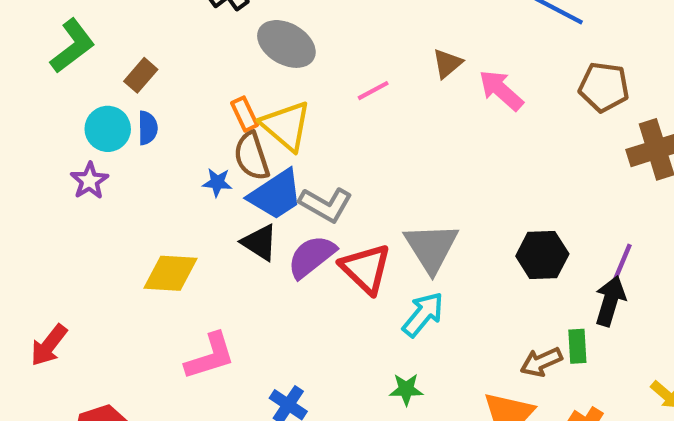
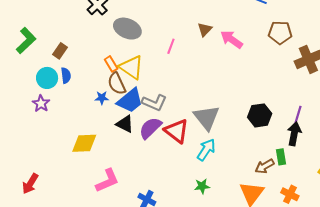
pink line: (373, 91) -> (171, 46), turned -35

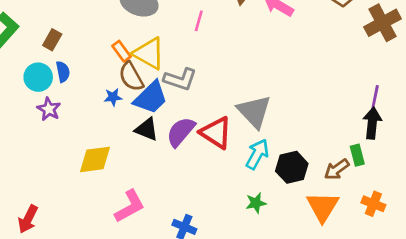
gray L-shape: (154, 103) -> (180, 79), moved
purple star: (41, 104) -> (49, 109), moved
black hexagon: (260, 115) -> (292, 167), moved

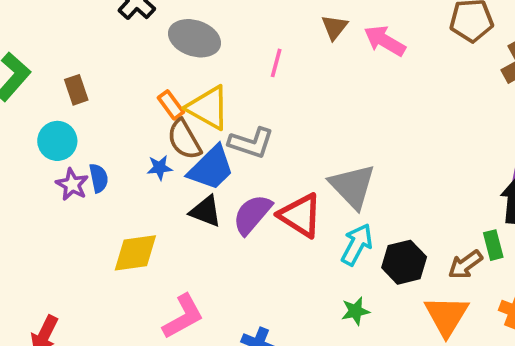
brown rectangle: (52, 40) -> (76, 90), turned -48
blue semicircle: (63, 72) -> (99, 178), moved

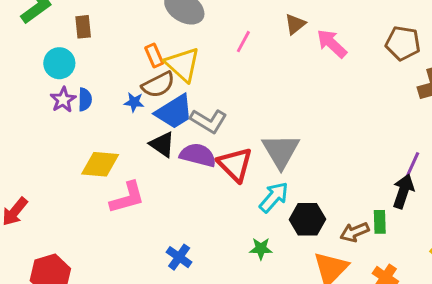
brown semicircle: (184, 139) -> (158, 85), turned -100
gray L-shape: (251, 143) -> (208, 121), moved
purple semicircle: (252, 214) -> (198, 155), turned 51
pink L-shape: (183, 317) -> (127, 198), moved

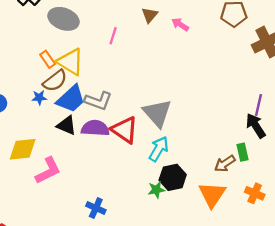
pink arrow: (332, 44) -> (180, 24), size x0.7
black arrow: (403, 191) -> (256, 126), turned -40
black hexagon: (307, 219) -> (173, 177), moved

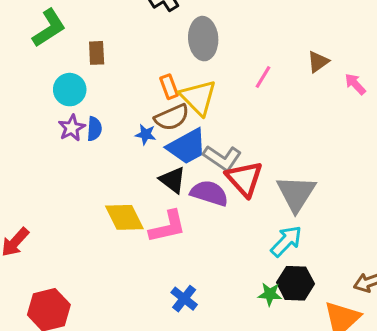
gray ellipse: (63, 19) -> (203, 39), turned 52
red triangle: (125, 130) -> (244, 179), moved
yellow diamond: (23, 149) -> (124, 217), moved, turned 56
pink L-shape: (48, 171) -> (168, 227), moved

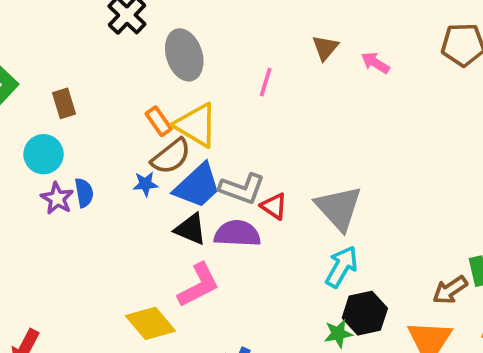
red triangle: (244, 179) -> (274, 206), size x0.6
yellow diamond: (124, 217) -> (151, 323), moved

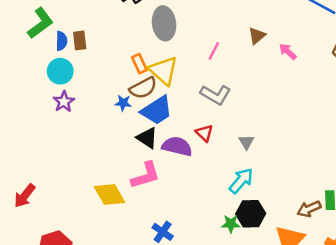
gray L-shape: (242, 189) -> (216, 95), moved
blue semicircle: (84, 193) -> (61, 41), moved
gray triangle: (339, 208) -> (246, 142), size x0.5

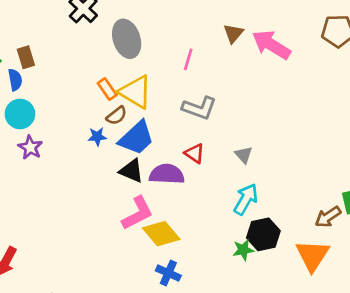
brown rectangle: (80, 40) -> (26, 57), moved
pink arrow: (288, 52) -> (271, 45), size x1.8
brown semicircle: (143, 88) -> (117, 116), size x0.7
yellow diamond: (110, 194) -> (161, 234), moved

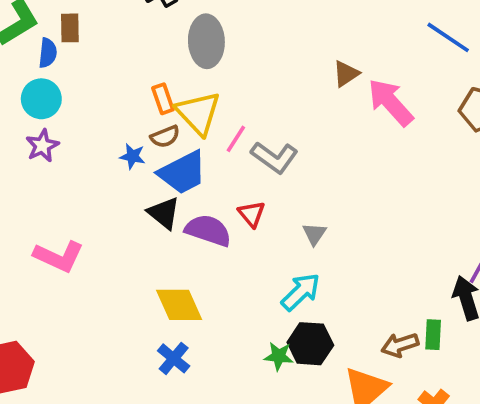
pink line: (188, 59) -> (236, 139), moved
pink L-shape: (137, 213) -> (59, 256), moved, turned 36

